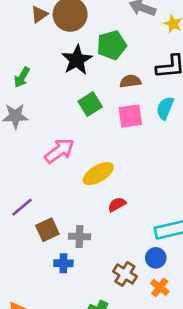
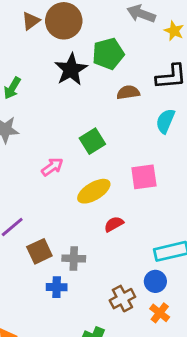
green square: (90, 104) -> (92, 141), moved
pink square: (130, 116) -> (144, 177), moved
pink arrow: (59, 151) -> (52, 167), size x0.7
brown cross: (125, 274) -> (122, 299), turned 30

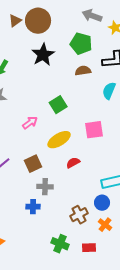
green pentagon: (108, 54) -> (81, 44), moved, turned 30
brown square: (39, 251) -> (33, 164), moved

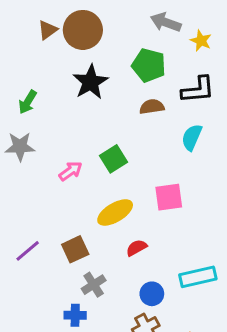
pink arrow: (30, 123) -> (71, 171), moved
gray cross: (45, 187) -> (94, 285), turned -35
blue circle: (102, 203) -> (152, 294), moved

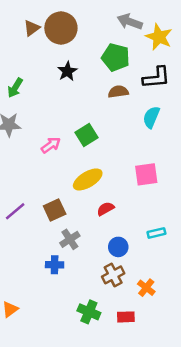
yellow star: (201, 41) -> (159, 37), size x1.5
black star: (91, 82) -> (67, 71), size x0.7
pink square: (169, 197) -> (146, 174), moved
cyan rectangle: (198, 277) -> (156, 233), size x0.6

